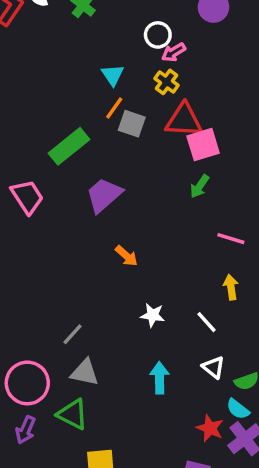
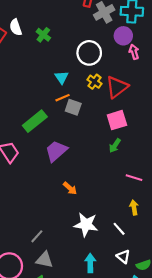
white circle: (158, 35) -> (89, 53), size x1.5
pink arrow: (173, 52) -> (134, 52), moved, turned 104
orange line: (114, 108) -> (63, 98), turned 32
red triangle: (184, 120) -> (117, 87), moved, turned -40
white star: (153, 315) -> (86, 225), size x1.6

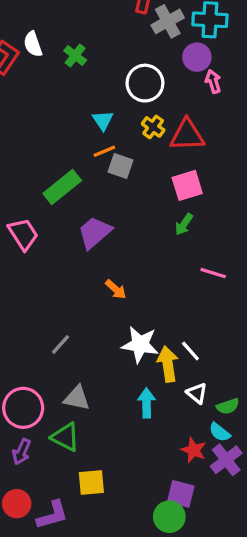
red triangle: (117, 87) -> (187, 135), turned 35
yellow arrow: (134, 207) -> (168, 364), moved, size x1.5
gray line: (37, 236) -> (61, 345), moved

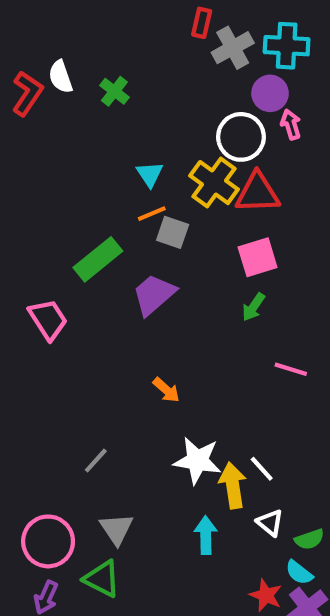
white circle: (145, 83) -> (241, 137), moved
yellow cross: (153, 127) -> (214, 183), size x1.6
purple trapezoid: (95, 232) -> (154, 295), moved
gray triangle: (77, 398) -> (117, 529), turned 44

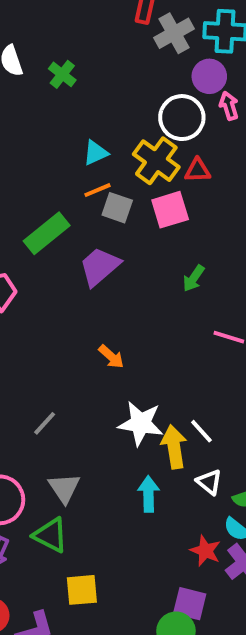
cyan triangle: (150, 174) -> (96, 153), turned 40
red triangle: (258, 193) -> (198, 170), size x0.6
pink square: (258, 257) -> (170, 210), moved

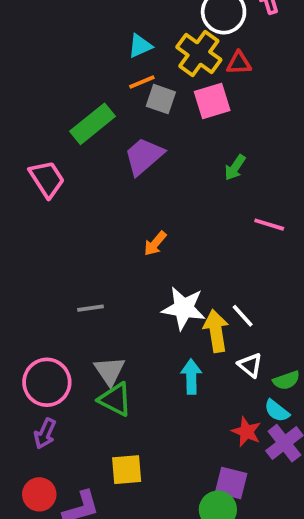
orange arrow: (111, 357) -> (155, 244), turned 88
gray line: (45, 423) -> (91, 308), turned 40
green triangle: (51, 535) -> (115, 399), moved

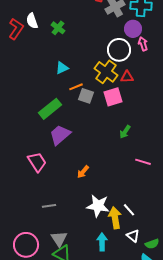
cyan triangle: (140, 46) -> (62, 68), moved
purple trapezoid: (144, 156) -> (60, 135), moved
pink trapezoid: (47, 179) -> (37, 162), moved

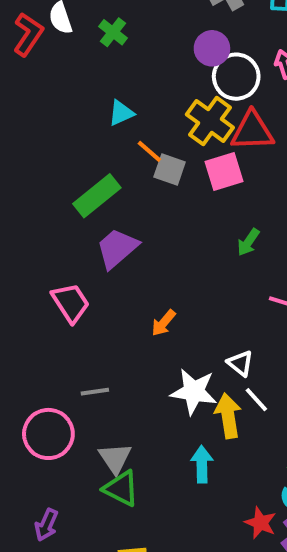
purple circle: (133, 29) -> (212, 48), moved
red triangle: (127, 77) -> (252, 131), size x1.6
orange line: (76, 87) -> (149, 151), turned 64
white triangle: (133, 236) -> (240, 363), moved
pink circle: (26, 245) -> (48, 434), moved

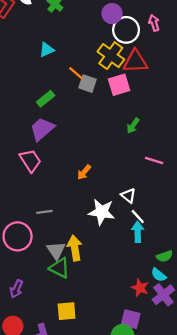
cyan triangle: (121, 113) -> (47, 50), moved
green rectangle: (97, 196) -> (46, 99), size x0.7
purple trapezoid: (117, 248) -> (42, 129), moved
yellow arrow: (228, 416) -> (75, 248), moved
cyan arrow: (202, 464) -> (138, 232), moved

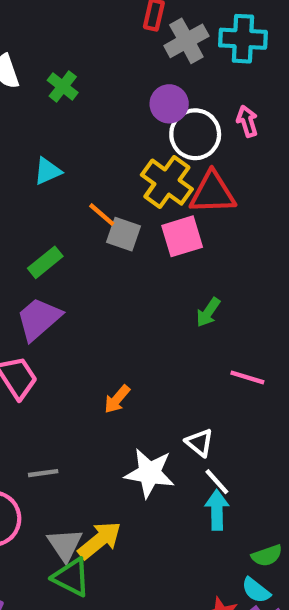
yellow arrow: (75, 248) -> (100, 540), turned 60

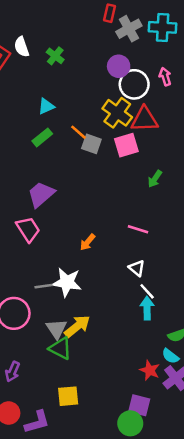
green rectangle: (45, 262) -> (42, 137), moved
green arrow: (208, 312) -> (155, 179), moved
pink line: (247, 377) -> (138, 229), moved
white star: (150, 473) -> (67, 282), moved

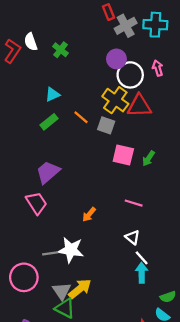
red rectangle: (110, 13) -> (108, 12), turned -35
gray square: (91, 144) -> (106, 125), moved
pink square: (126, 145) -> (123, 155), moved, turned 30

